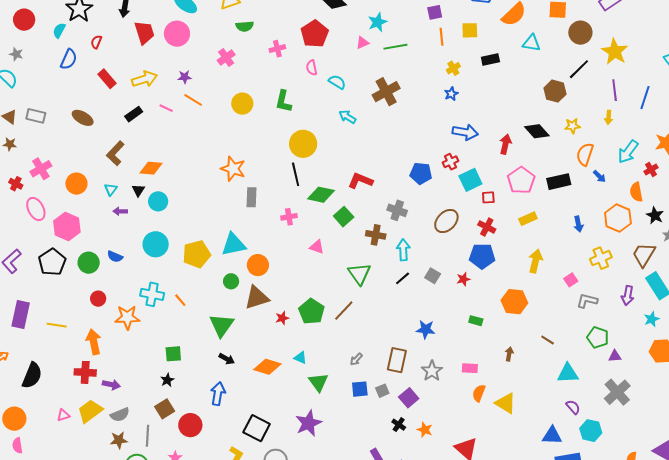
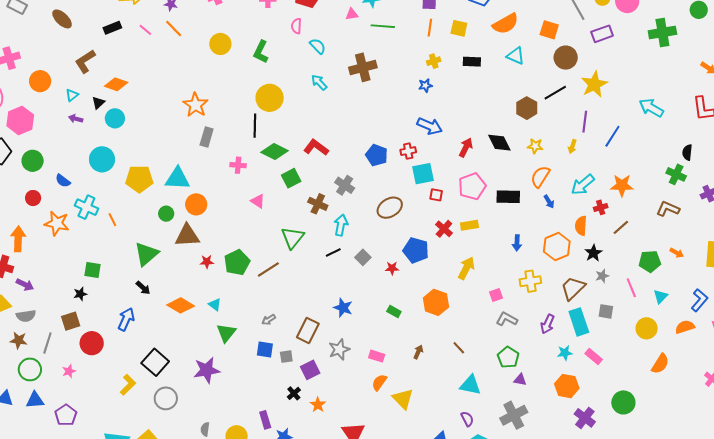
red cross: (487, 227) -> (444, 229), moved
blue semicircle: (115, 257) -> (63, 181), moved

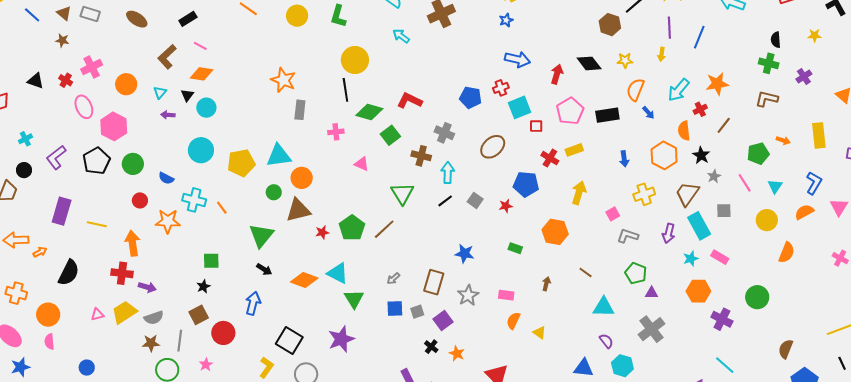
pink line: (145, 30) -> (200, 46), moved
cyan triangle: (215, 305) -> (338, 273), size x1.6
yellow triangle: (403, 399) -> (539, 333), size x0.6

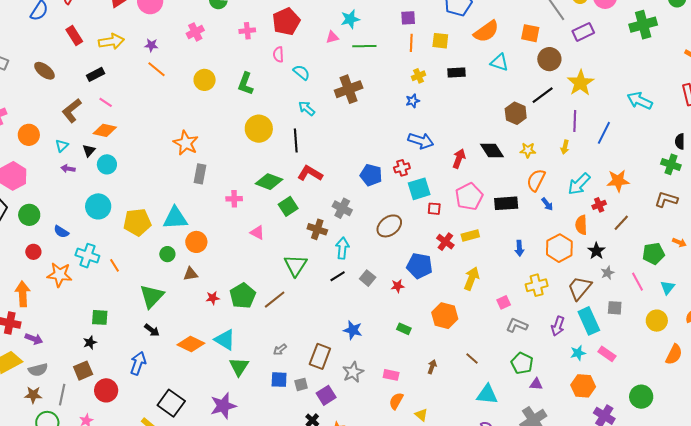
black line: (345, 90) -> (296, 140), moved
brown triangle: (298, 210) -> (191, 274), size x0.6

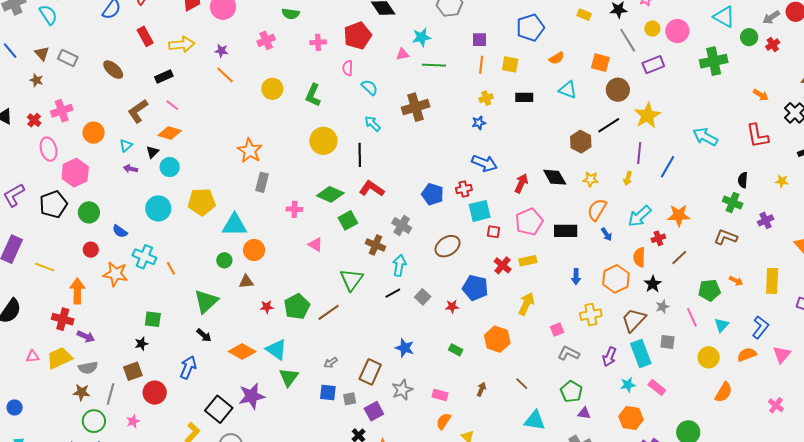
orange semicircle: (486, 31) -> (557, 58), size x0.6
yellow pentagon: (137, 222) -> (202, 202), moved
purple star: (223, 406) -> (252, 396), moved

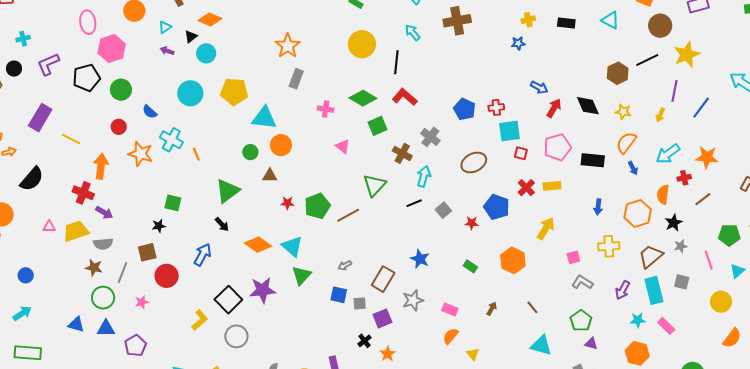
blue arrow: (484, 163) -> (539, 87), moved, size x0.7

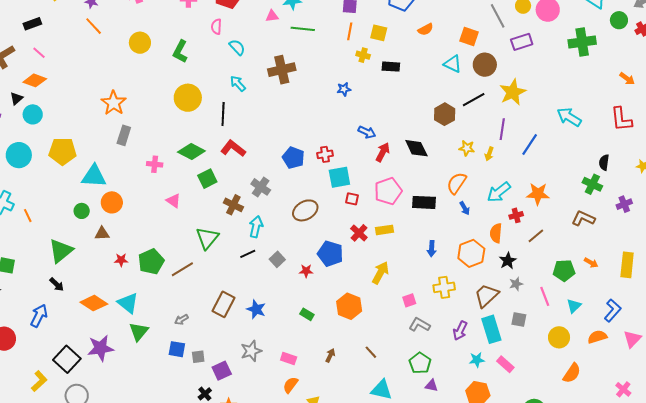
yellow cross: (528, 20) -> (363, 55), moved, turned 32
cyan triangle: (610, 20) -> (453, 64), moved
yellow star: (623, 112) -> (467, 148), moved
brown rectangle: (383, 279) -> (224, 304), moved

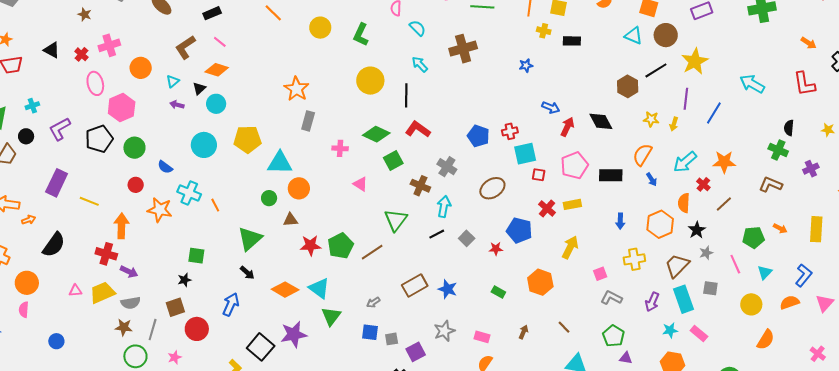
red cross: (516, 215) -> (703, 184), turned -32
red star: (121, 260) -> (311, 245), size x1.5
brown rectangle: (224, 304) -> (415, 286), turned 35

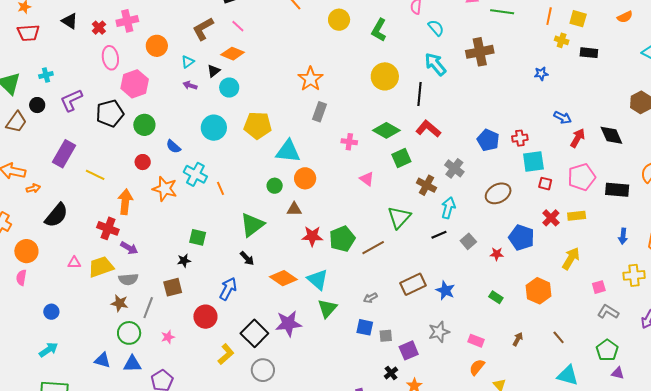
cyan arrow: (420, 64) -> (435, 64), size x1.4
red circle: (197, 329) -> (205, 317), moved

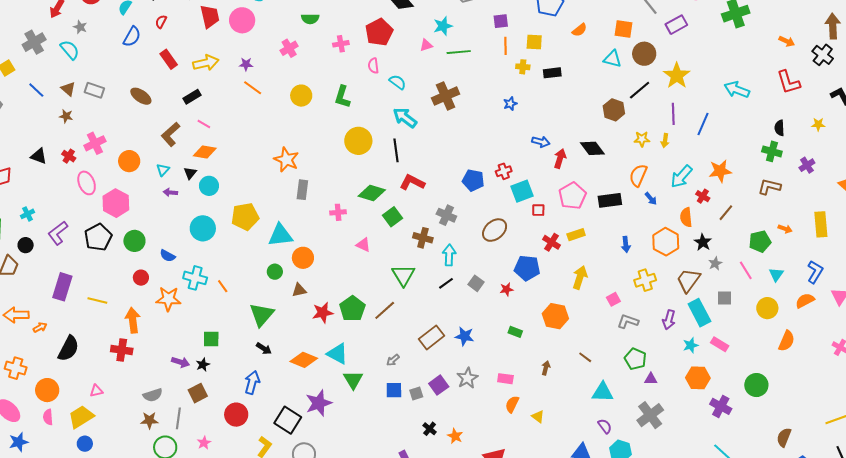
purple arrow: (129, 248) -> (181, 362), moved
yellow trapezoid: (101, 267) -> (81, 417), moved
purple square: (409, 350) -> (439, 385), moved

